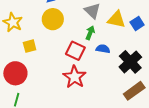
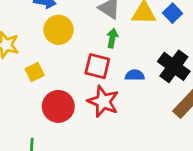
blue semicircle: (103, 49) -> (135, 75), moved
red circle: (15, 73) -> (58, 106), moved

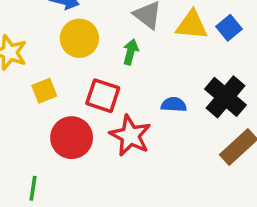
green arrow: (112, 38) -> (131, 52), moved
red square: (97, 66) -> (103, 96), moved

